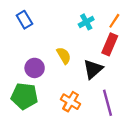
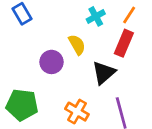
yellow semicircle: (64, 56) -> (77, 45), moved
purple circle: (35, 68) -> (52, 62), moved

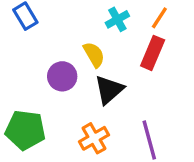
black triangle: (104, 73) -> (109, 90), moved
orange cross: (77, 112) -> (94, 138), turned 30

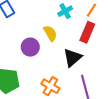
black triangle: (109, 90) -> (73, 58), moved
orange cross: (94, 138) -> (50, 86), turned -30

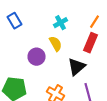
cyan cross: (65, 11) -> (60, 23), moved

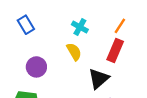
cyan cross: (60, 23) -> (80, 27), turned -32
purple circle: (36, 57) -> (36, 67), moved

